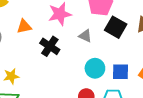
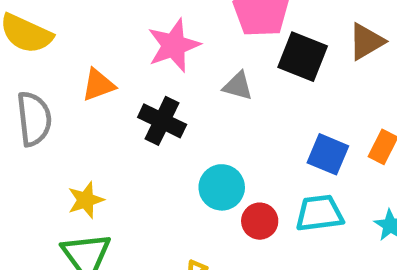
cyan circle: (95, 68) -> (222, 187), moved
blue square: (121, 72) -> (328, 154), turned 30

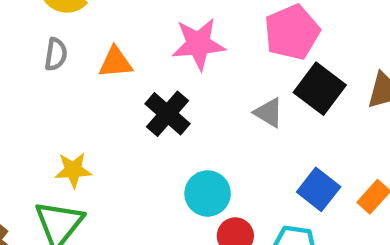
gray triangle: (238, 86) -> (269, 113), moved
gray semicircle: (34, 119) -> (56, 54), moved, size x0.6

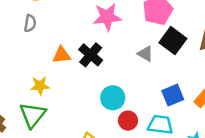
orange triangle: (115, 62) -> (62, 55), moved
blue square: (319, 189) -> (173, 95), turned 30

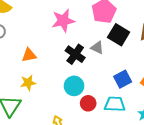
black cross: (91, 55) -> (75, 54), moved
yellow star: (40, 86) -> (28, 83), moved

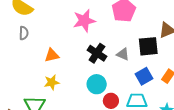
black square: (119, 35) -> (148, 46), moved, turned -35
gray triangle: (97, 48) -> (123, 54), moved

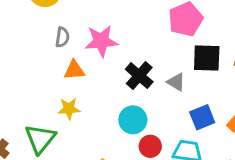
pink star: (84, 21) -> (101, 41), moved
gray semicircle: (24, 33) -> (62, 37), moved
black square: (148, 46) -> (207, 58), moved

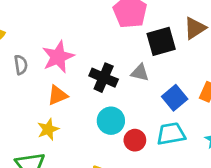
orange triangle: (74, 70) -> (58, 95), moved

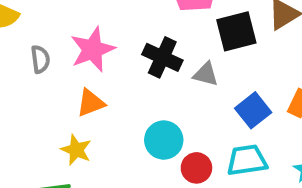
black cross: (104, 78) -> (162, 57), moved
yellow star: (48, 129) -> (76, 150), turned -30

